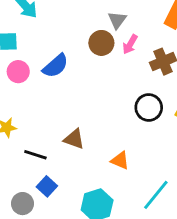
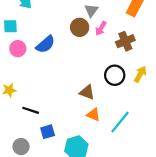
brown triangle: (74, 139) -> (87, 92), moved
blue square: (47, 186) -> (48, 132), moved, turned 32
cyan line: (156, 195) -> (120, 122), moved

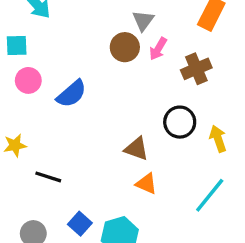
blue semicircle: (45, 44) -> (72, 94), moved
yellow arrow: (140, 74) -> (218, 139), moved, turned -49
cyan line: (120, 122) -> (210, 195), moved
blue square: (48, 132) -> (80, 224), moved, turned -32

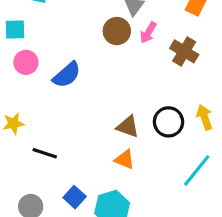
brown cross: (196, 69) -> (184, 51), turned -36
black circle: (180, 122) -> (168, 122), moved
orange triangle: (146, 184) -> (125, 159), moved

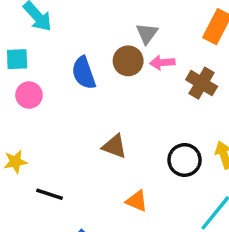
pink arrow: (148, 33) -> (162, 63), turned 55
blue semicircle: (67, 75) -> (84, 73), moved, turned 112
brown triangle: (128, 127) -> (114, 146), moved

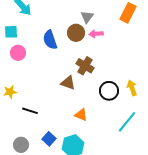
brown cross: (202, 83) -> (85, 66), moved

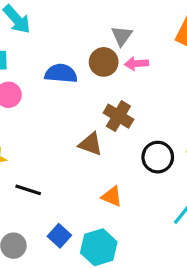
blue semicircle: (50, 40) -> (61, 73), turned 114

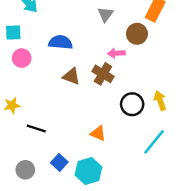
brown circle: (104, 62) -> (137, 34), moved
pink arrow: (136, 64) -> (116, 53), moved
brown triangle: (91, 144) -> (71, 76), moved

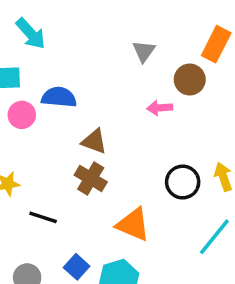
blue semicircle: (60, 42) -> (59, 97), moved
brown cross: (103, 74) -> (91, 178), moved
orange triangle: (98, 133) -> (133, 224), size x1.5

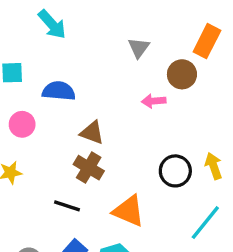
cyan arrow: (31, 34) -> (52, 24), moved
pink circle: (22, 115) -> (22, 124), moved
black line: (43, 217) -> (67, 206), moved

